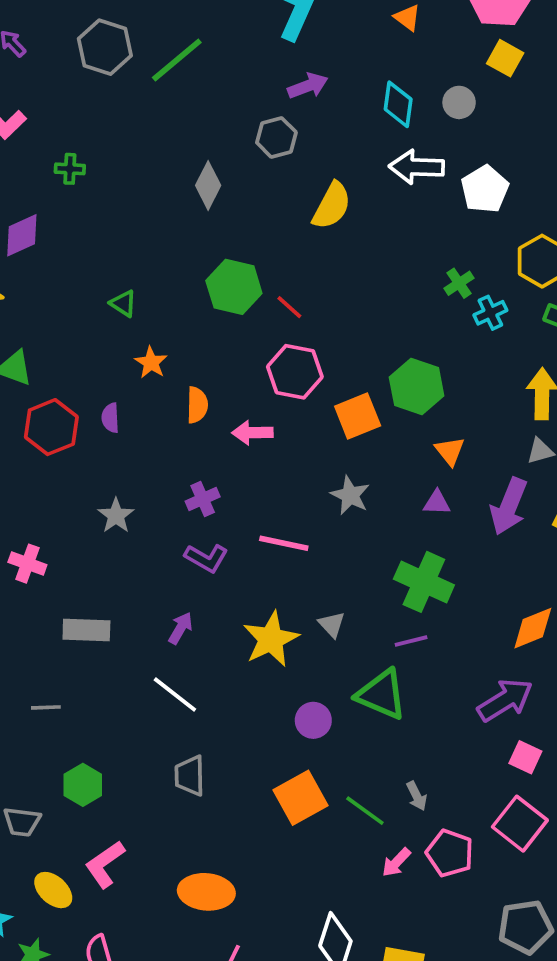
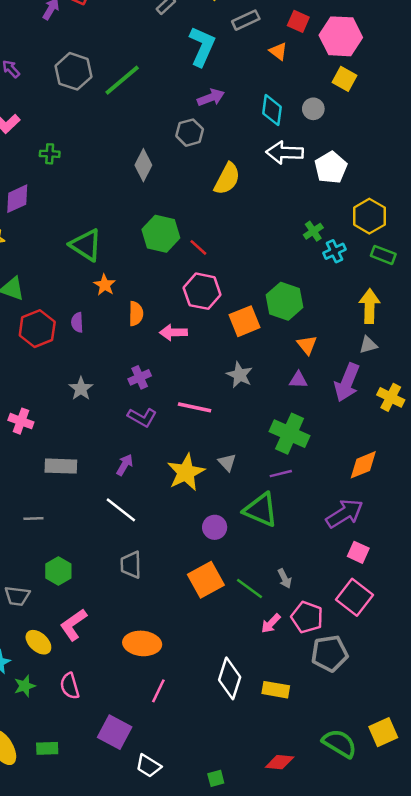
green triangle: (123, 303) -> (86, 245), size x1.8
gray pentagon: (525, 927) -> (330, 653), moved

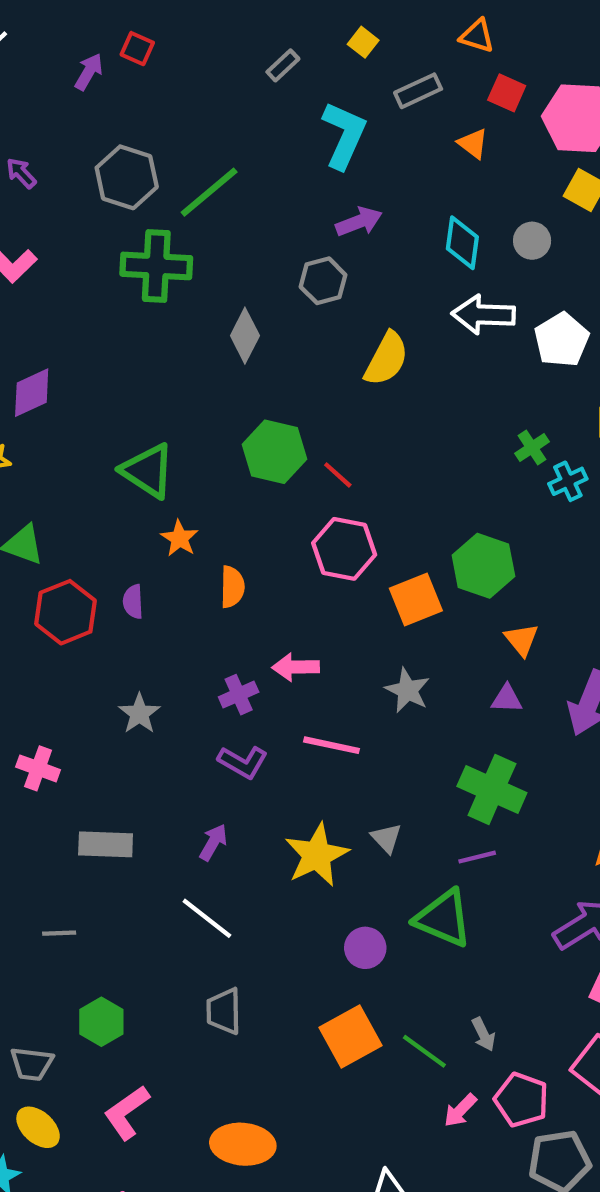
green cross: (50, 154) -> (156, 266), moved, size x2.0
pink arrow: (173, 332) -> (296, 667), moved
yellow ellipse: (38, 642) -> (38, 1127), moved

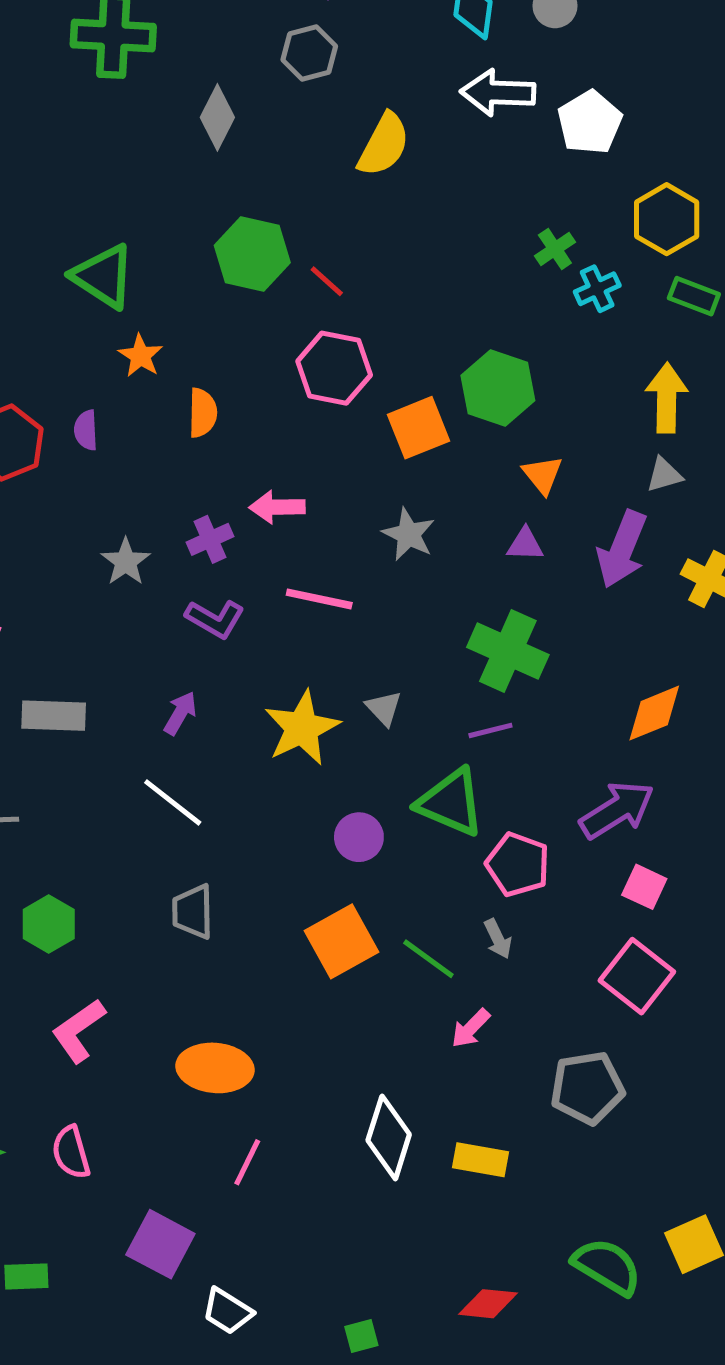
gray star: (139, 714) -> (126, 562), moved
pink pentagon: (521, 1100) -> (518, 864), moved

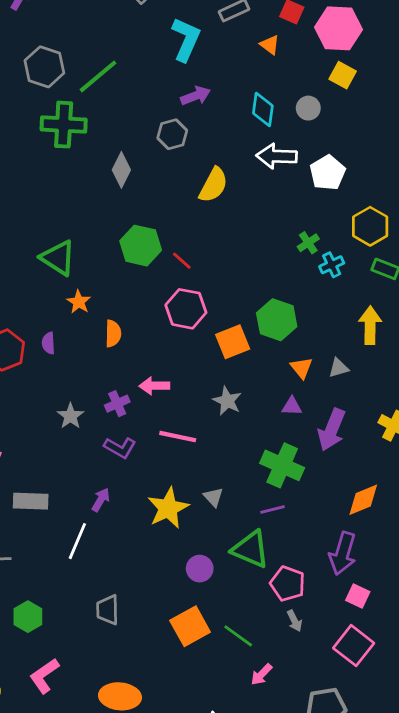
gray triangle: (664, 475) -> (339, 368), moved
purple arrow: (622, 549) -> (332, 430), moved
white line: (173, 802) -> (77, 541), moved, turned 75
purple arrow: (617, 810) -> (343, 553), turned 138
gray arrow: (498, 939) -> (295, 621), moved

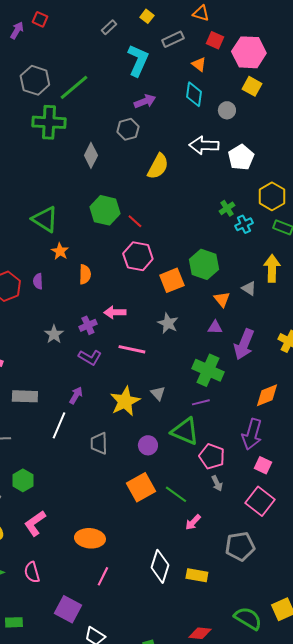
cyan diamond: (263, 109) -> (194, 94), moved
gray triangle: (339, 368) -> (249, 288), moved, turned 49
gray trapezoid: (108, 610) -> (99, 443), moved

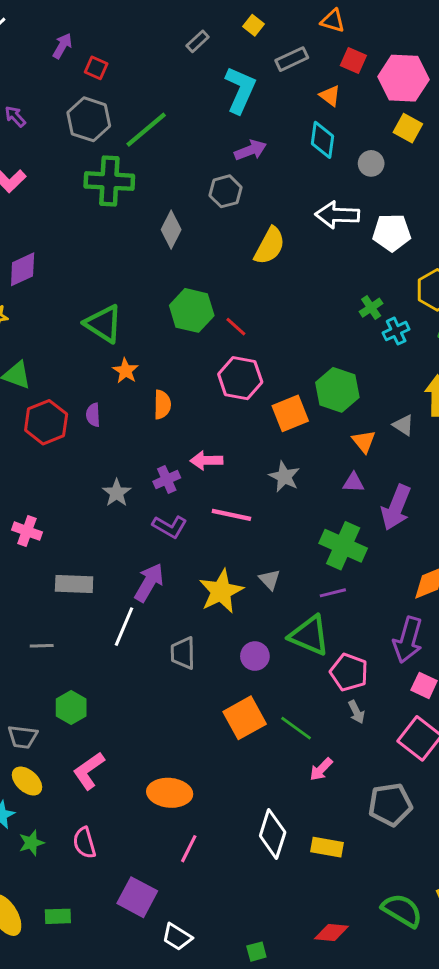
red square: (40, 19) -> (96, 68), moved
white pentagon: (241, 157) -> (392, 233), turned 30
purple arrow: (76, 395) -> (149, 583), size x1.5

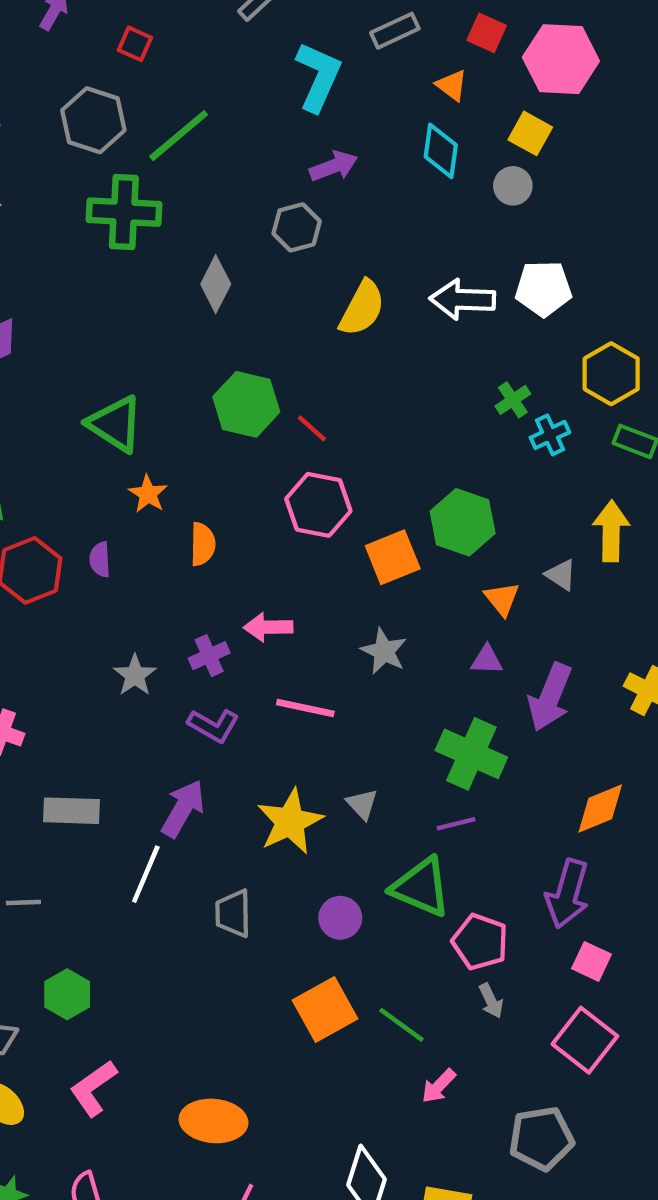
red square: (96, 68) -> (135, 44), moved
yellow square: (408, 128) -> (530, 133), moved
white arrow: (337, 215) -> (463, 299), moved

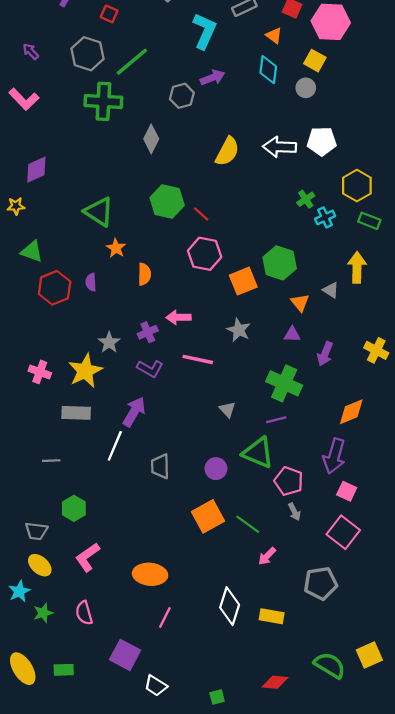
gray hexagon: (297, 227) -> (182, 96), moved
purple arrow: (550, 697) -> (325, 354), size x0.7
yellow star: (290, 822) -> (85, 371), moved

